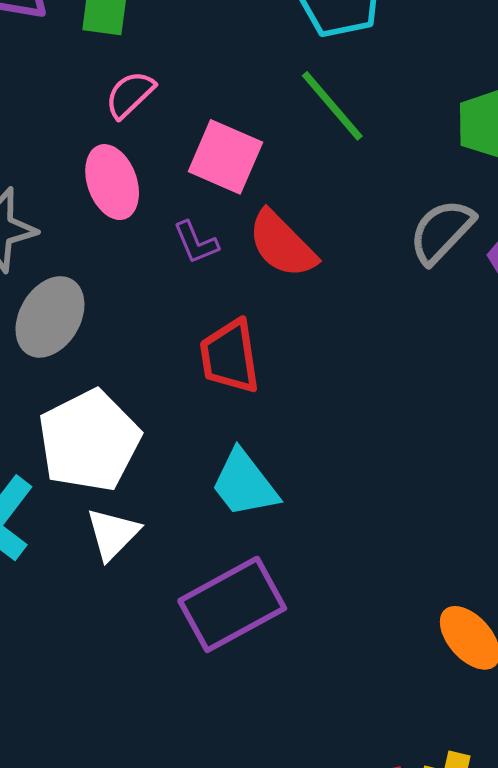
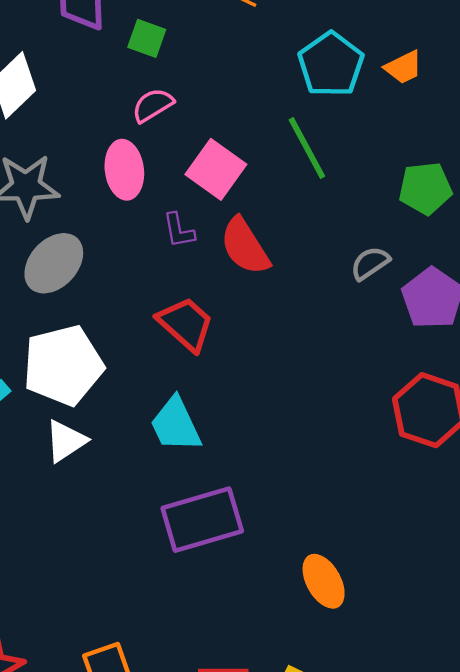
gray semicircle: (442, 231) -> (370, 263), size x0.7
red trapezoid: (230, 356) -> (186, 324), turned 128
purple rectangle: (232, 604) -> (202, 520), moved

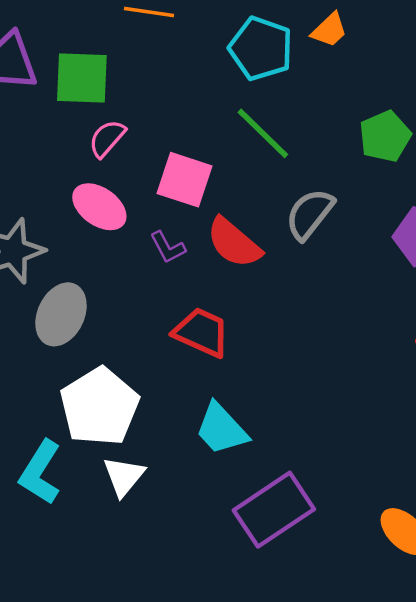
green square: (147, 38) -> (82, 78), size x1.6
pink ellipse: (124, 170) -> (99, 207), turned -30
gray semicircle: (370, 263) -> (310, 214), moved, size x1.4

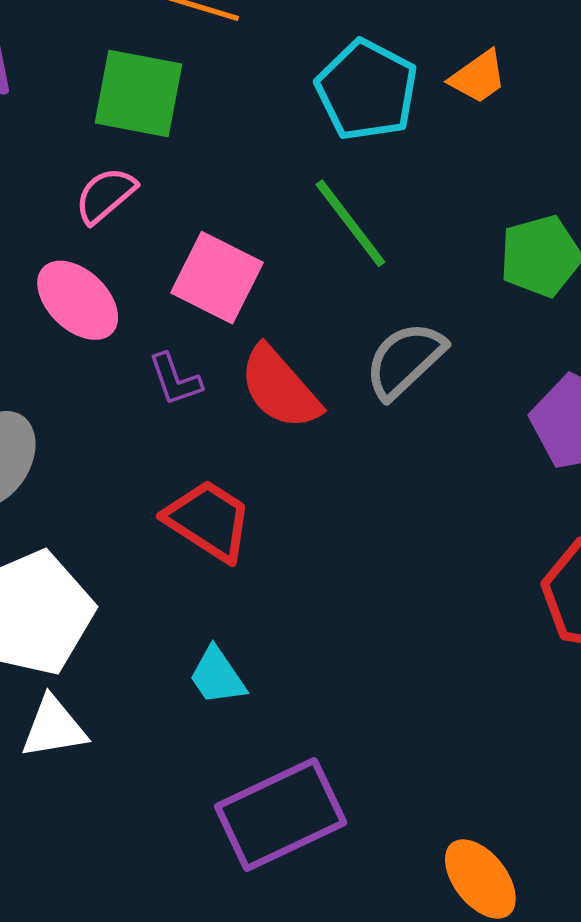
green square: (82, 78) -> (139, 93), moved
cyan trapezoid: (221, 429) -> (217, 676), size x0.7
white triangle: (124, 476) -> (54, 728), turned 33

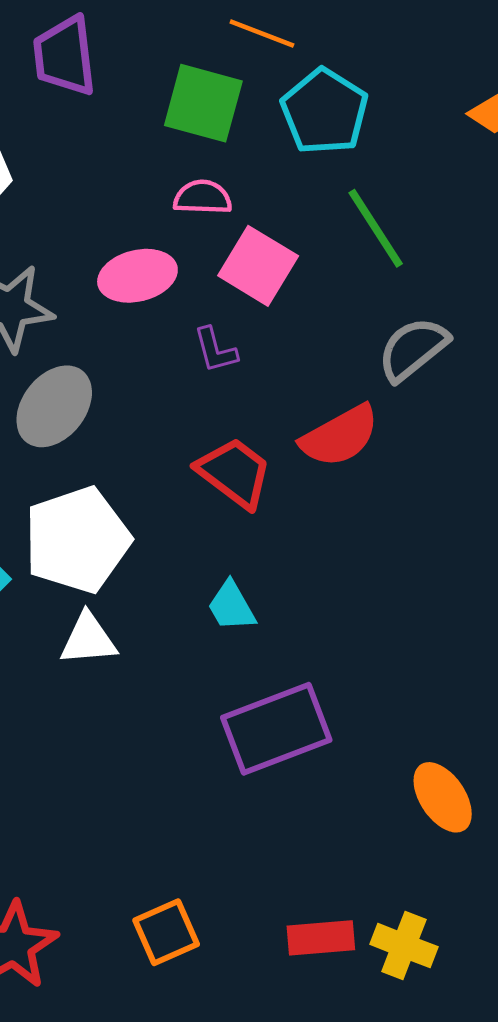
cyan pentagon: (367, 90) -> (324, 111), moved
pink semicircle: (105, 195) -> (203, 197), moved, turned 38
pink ellipse: (78, 300) -> (137, 276), turned -62
red semicircle: (280, 388) -> (340, 436), moved, turned -82

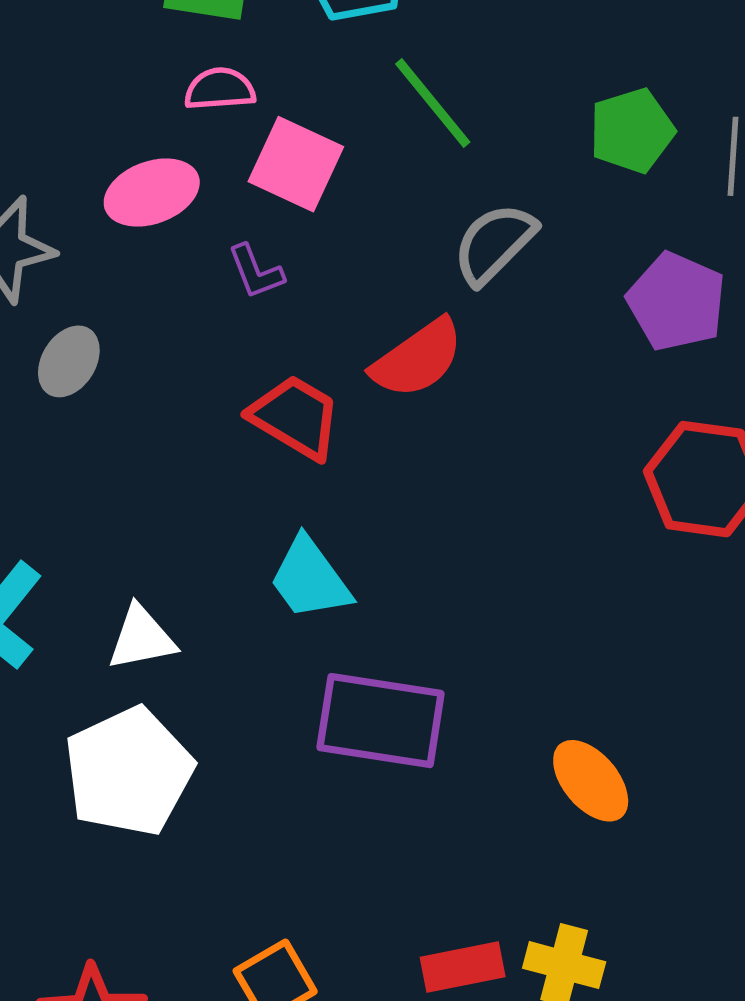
gray ellipse: (54, 406) -> (69, 361), size x0.7
white pentagon: (77, 540) -> (129, 772), moved
cyan trapezoid: (231, 606) -> (310, 579), size x1.4
purple rectangle: (276, 729) -> (381, 721), turned 36

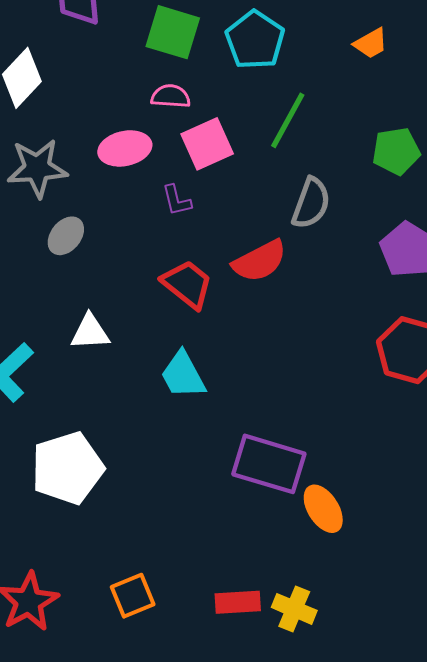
green line: (433, 103) -> (288, 120), turned 60
pink square: (296, 164) -> (207, 144), turned 33
gray semicircle: (494, 244) -> (311, 203), turned 147
white triangle: (142, 638) -> (90, 332), moved
purple rectangle: (381, 721) -> (269, 464), moved

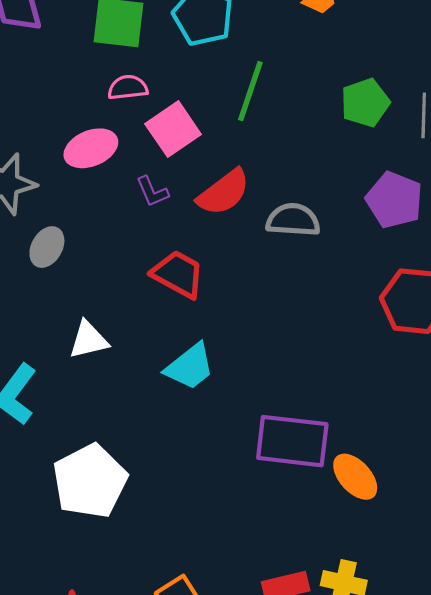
gray semicircle: (311, 203) -> (293, 220), moved, turned -96
red semicircle: (260, 261) -> (224, 192), moved
cyan trapezoid: (183, 375) -> (190, 367), turned -90

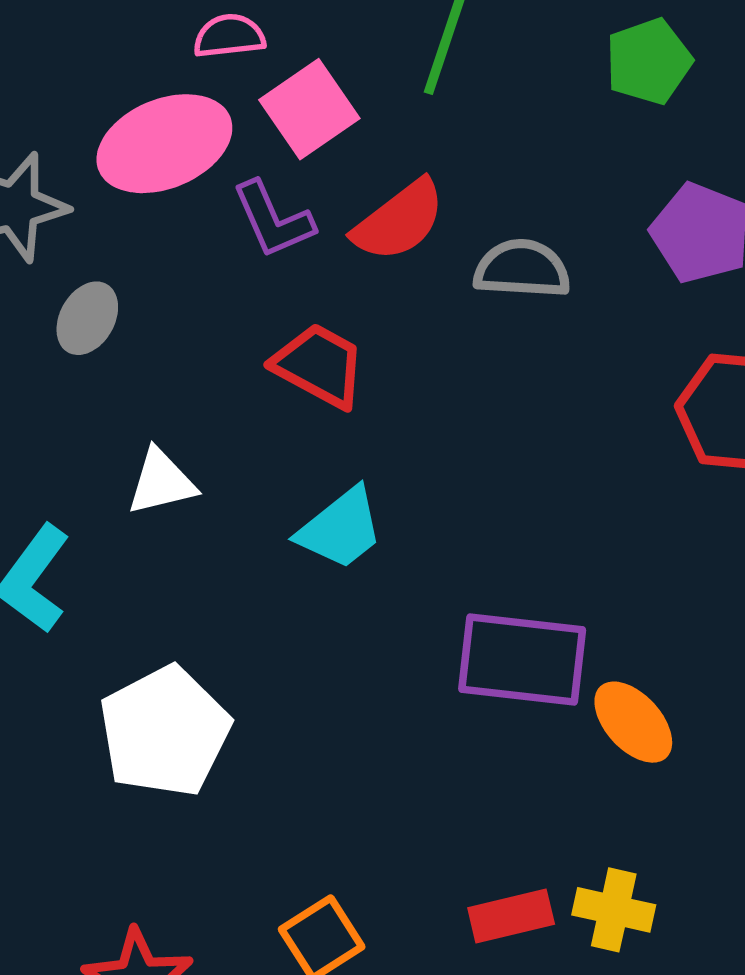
pink ellipse: (91, 148) -> (164, 144), size x1.4
purple L-shape: (152, 192) -> (273, 220), size x1.4

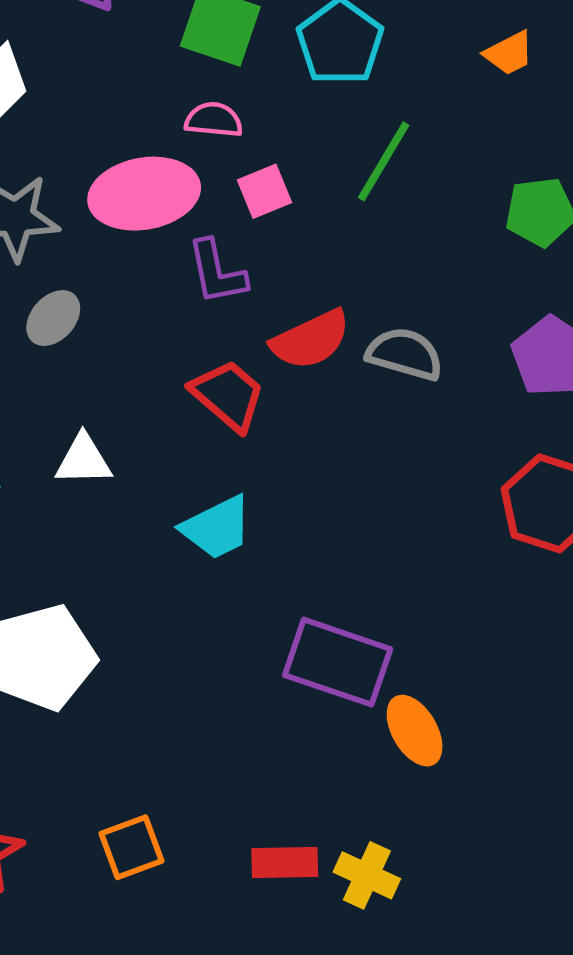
pink square: (309, 109) -> (264, 191), size x0.7
red semicircle: (399, 221) -> (311, 340), moved

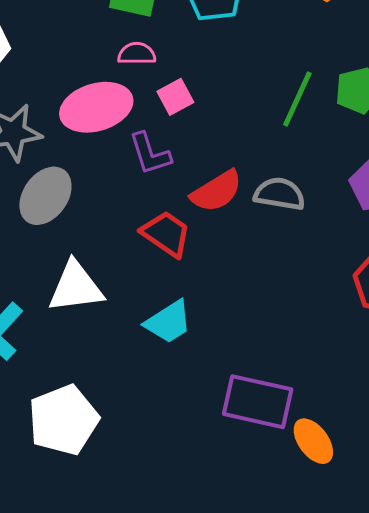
green line: (384, 161) -> (297, 99), moved
gray ellipse: (53, 318) -> (45, 196), size x1.5
white triangle: (83, 460) -> (76, 287), size x1.5

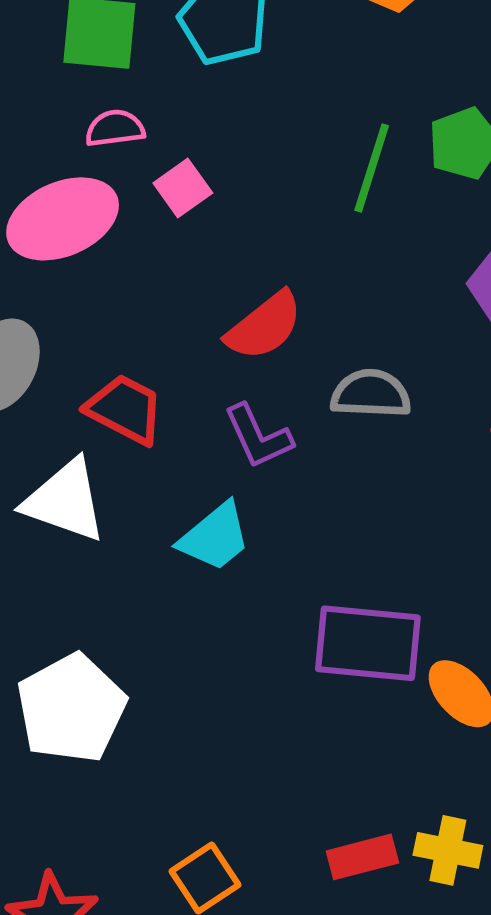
purple L-shape: (150, 154) -> (258, 436), moved
gray semicircle: (280, 194) -> (371, 394), moved
red trapezoid: (166, 234) -> (125, 409), moved
white triangle: (76, 287) -> (65, 501), turned 34

